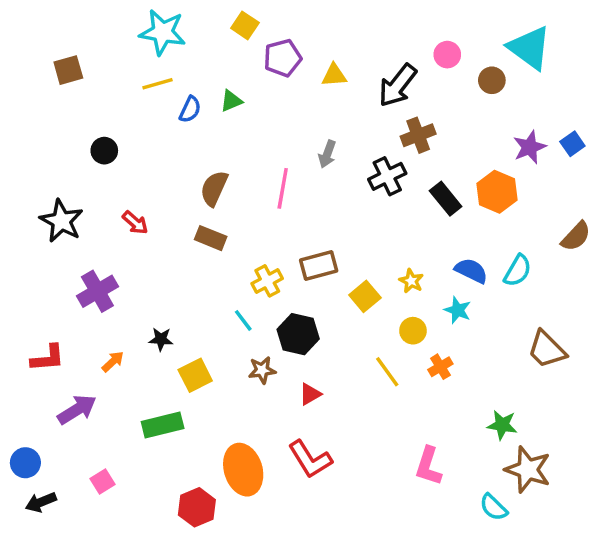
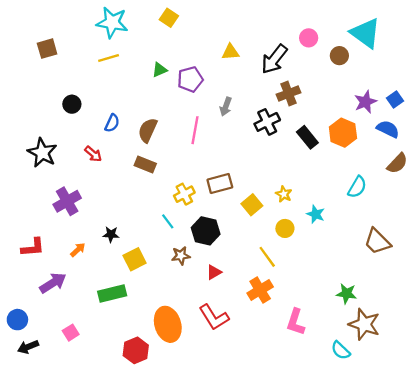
purple pentagon: (283, 58) -> (190, 79), moved
blue semicircle: (190, 109) -> (112, 123), moved
blue semicircle: (471, 271) -> (388, 129), moved
orange cross: (440, 367) -> (260, 290), moved, size x1.5

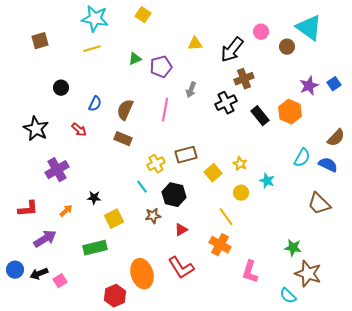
blue semicircle: (388, 129) -> (328, 165), moved
orange cross: (260, 290) -> (220, 245), turned -30
black arrow: (28, 347) -> (39, 274), moved

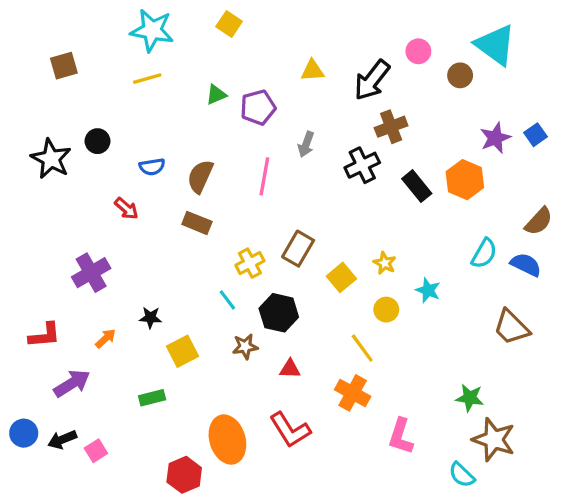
blue semicircle: (95, 104) -> (152, 167), turned 56
black star: (36, 129) -> (51, 159), moved
brown rectangle: (186, 155) -> (298, 249), turned -45
red triangle: (181, 230) -> (290, 369), turned 32
green rectangle: (95, 248) -> (152, 398), size x0.7

